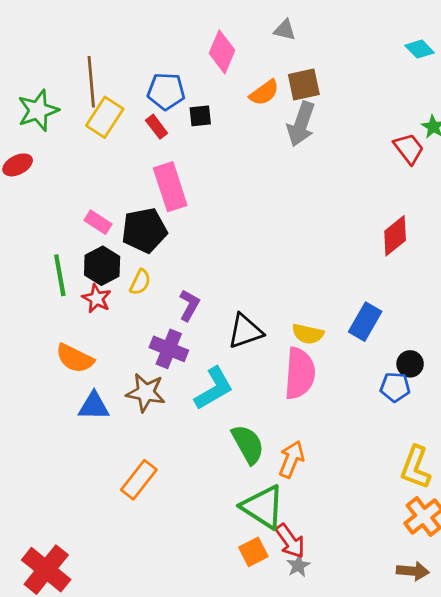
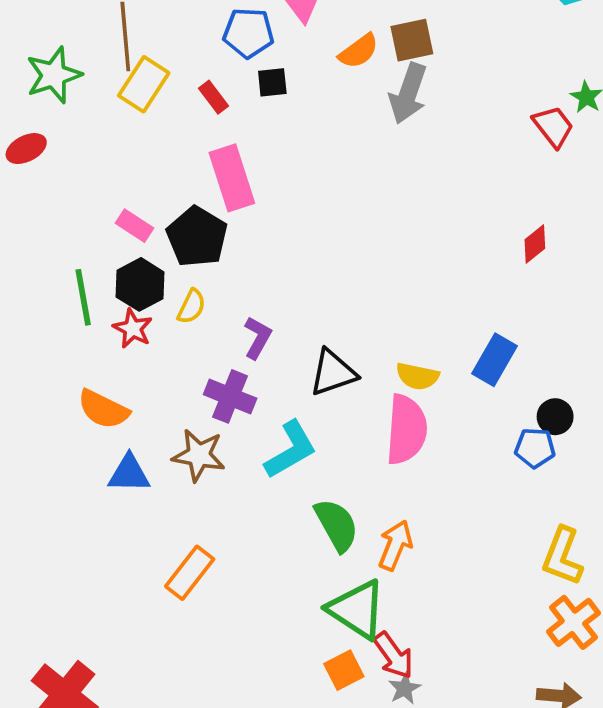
blue pentagon: (166, 91) -> (248, 33), moved
black pentagon: (144, 230) -> (197, 237), turned -30
red diamond: (395, 236) -> (535, 244), size x0.7

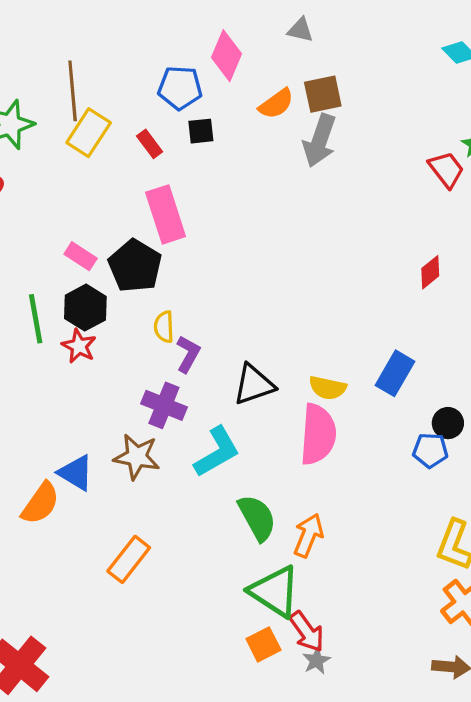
yellow semicircle: (191, 306) -> (164, 327), moved, turned 152
orange semicircle: (103, 409) -> (40, 503), moved, turned -81
blue triangle: (129, 474) -> (76, 473), turned 30

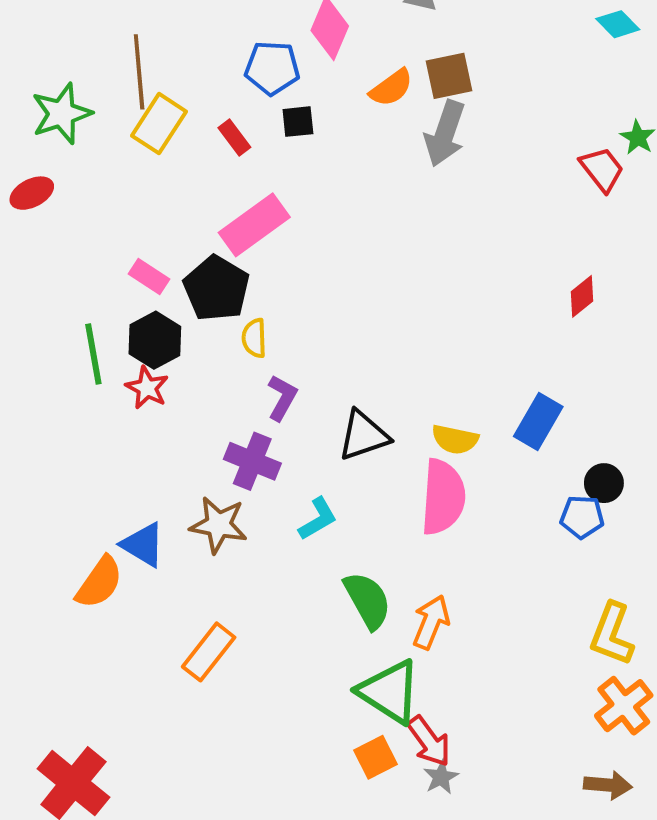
pink rectangle: (166, 214) -> (254, 225), turned 72
yellow semicircle: (164, 327) -> (254, 338), moved
cyan L-shape: (217, 452) -> (318, 519), size x0.7

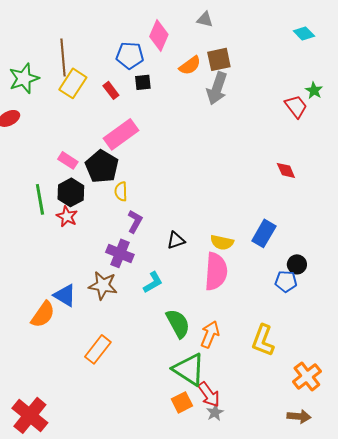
red diamond: (582, 296) -> (286, 170), turned -75
black triangle: (364, 435) -> (176, 240), size x0.7
yellow L-shape: (612, 634) -> (263, 340), moved

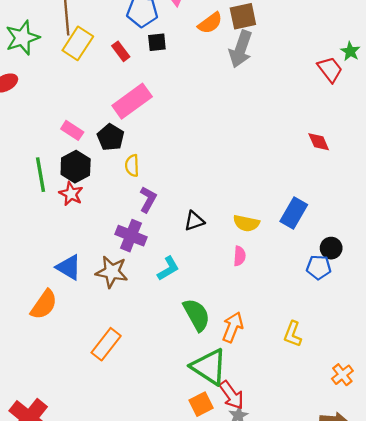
black pentagon: (102, 166) -> (111, 137), size x0.7
pink semicircle: (216, 271) -> (240, 256), size x0.5
blue triangle: (65, 295) -> (69, 267), moved
yellow L-shape: (263, 340) -> (293, 334), size x0.7
orange cross: (307, 376) -> (342, 375), size x0.7

